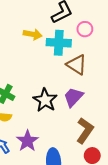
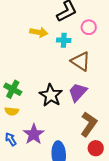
cyan cross: (59, 43) -> (64, 40), size x0.6

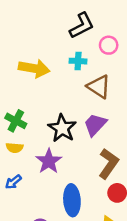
yellow arrow: (39, 32) -> (34, 68), moved, size x1.4
purple star: (34, 134) -> (49, 161), moved
blue arrow: (11, 139) -> (13, 182), turned -96

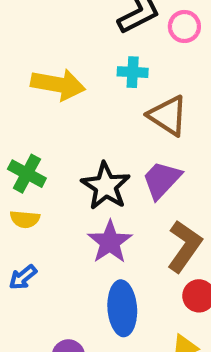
pink circle: (109, 45) -> (184, 26), moved
purple star: (49, 161) -> (110, 242), moved

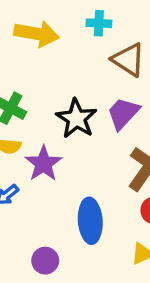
purple star: (110, 242) -> (43, 164), moved

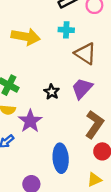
black star: (76, 119) -> (52, 92), size x0.6

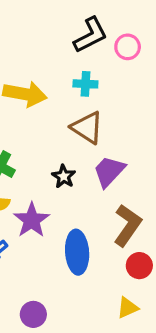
brown triangle: (85, 54) -> (87, 128), moved
blue ellipse: (61, 158) -> (77, 252), moved

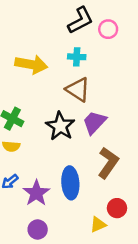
black star: (64, 176) -> (60, 126), size x1.6
purple star: (32, 220) -> (36, 193), moved
red circle: (139, 266) -> (117, 208), moved
yellow triangle: (128, 308) -> (98, 224), moved

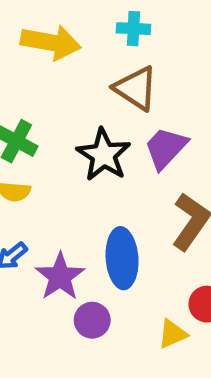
purple circle: (38, 230) -> (92, 320), moved

